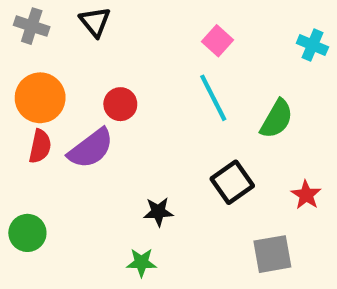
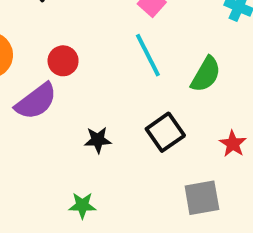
black star: (158, 212) -> (98, 140), moved

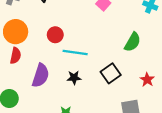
cyan line: (148, 55) -> (75, 53), moved, turned -55
purple semicircle: (36, 101) -> (41, 76), moved, turned -35

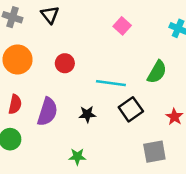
cyan line: (75, 53) -> (111, 83), moved
red semicircle: (16, 56) -> (15, 104), moved

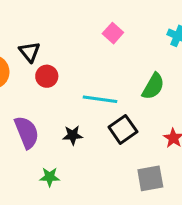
black triangle: (50, 15) -> (30, 52), moved
purple semicircle: (47, 112) -> (27, 132), turned -40
green star: (77, 157) -> (50, 177), moved

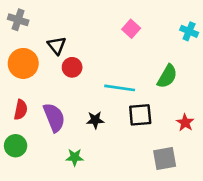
black square: (123, 129) -> (140, 115), turned 30

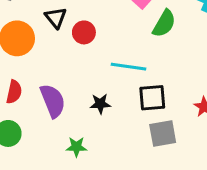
red circle: (72, 67) -> (84, 32), moved
green semicircle: (167, 76) -> (164, 24), moved
gray square: (165, 159) -> (163, 133), moved

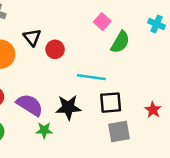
purple semicircle: (53, 101) -> (30, 105), turned -36
black star: (100, 104) -> (68, 107), size x1.5
green star: (76, 147) -> (44, 130), moved

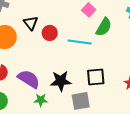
cyan line: (91, 77) -> (80, 42), moved
gray square: (119, 132) -> (81, 101), moved

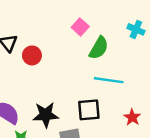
cyan line: (80, 42) -> (109, 80), moved

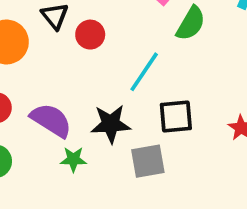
cyan line: (109, 80) -> (144, 72), moved, turned -64

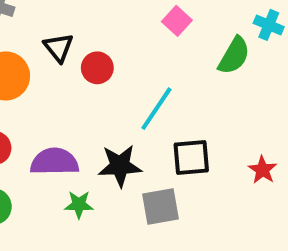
green semicircle: (191, 23) -> (234, 56), moved
purple semicircle: (51, 120) -> (54, 162), turned -33

